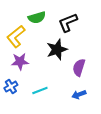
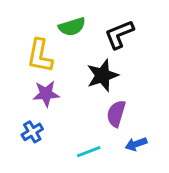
yellow L-shape: (16, 37) -> (40, 56), turned -40
purple semicircle: (79, 68) -> (116, 114), moved
cyan line: (40, 91) -> (89, 152), moved

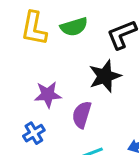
yellow L-shape: (40, 56) -> (34, 28), moved
purple semicircle: (116, 114) -> (82, 115), moved

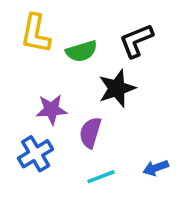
green semicircle: (74, 27) -> (82, 51), moved
blue cross: (34, 133) -> (36, 154), size x1.4

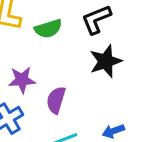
black star: (117, 88) -> (106, 61), moved

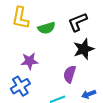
purple semicircle: (56, 100) -> (70, 74), moved

